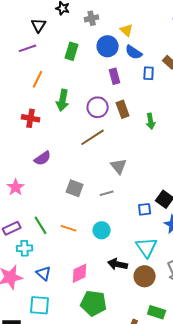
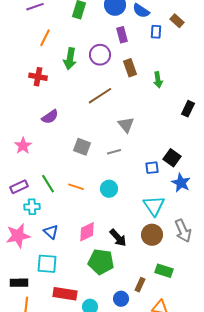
purple circle: (98, 107) -> (100, 55), moved
black arrow: (118, 264) -> (118, 238), moved, turned -144

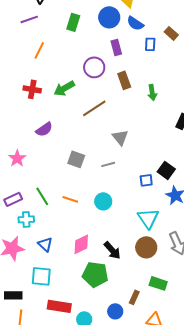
green arrow: (70, 59) -> (64, 88), moved, turned 50

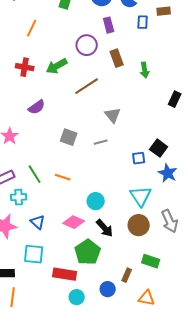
brown rectangle: (171, 33) -> (164, 11), turned -48
cyan circle: (103, 201) -> (96, 201), moved
pink diamond: (81, 244) -> (74, 222), turned 50
green pentagon: (95, 274) -> (88, 252), turned 30
red rectangle: (59, 306) -> (65, 274), moved

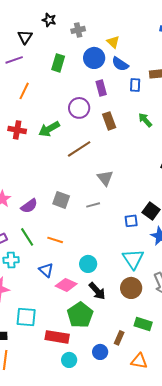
green arrow: (145, 70) -> (145, 120), moved, turned 147
purple semicircle: (37, 107) -> (29, 206), moved
blue triangle: (38, 222) -> (46, 270), moved

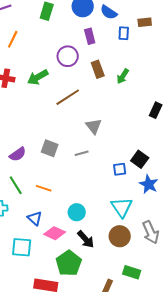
green arrow: (145, 120) -> (123, 76), moved, turned -105
cyan square: (26, 317) -> (22, 247), moved

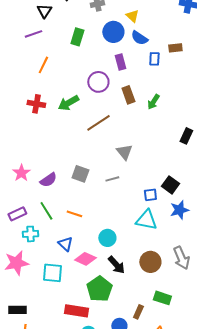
blue star: (149, 184) -> (179, 210), turned 30
cyan triangle: (122, 207) -> (146, 220), moved, turned -45

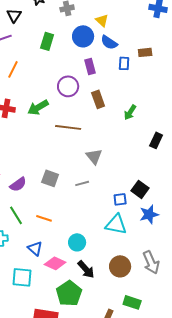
green arrow: (153, 102) -> (130, 112), moved
brown line: (98, 123) -> (68, 127), turned 40

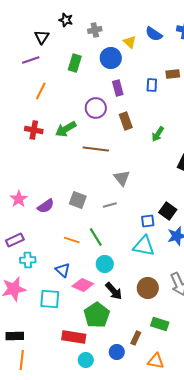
blue semicircle: (109, 42) -> (154, 34), moved
green line: (16, 215) -> (96, 237), moved

